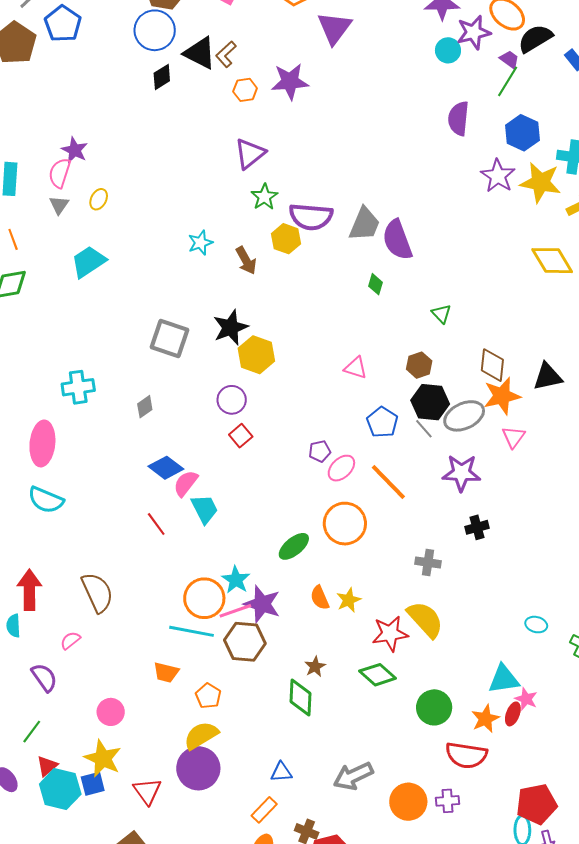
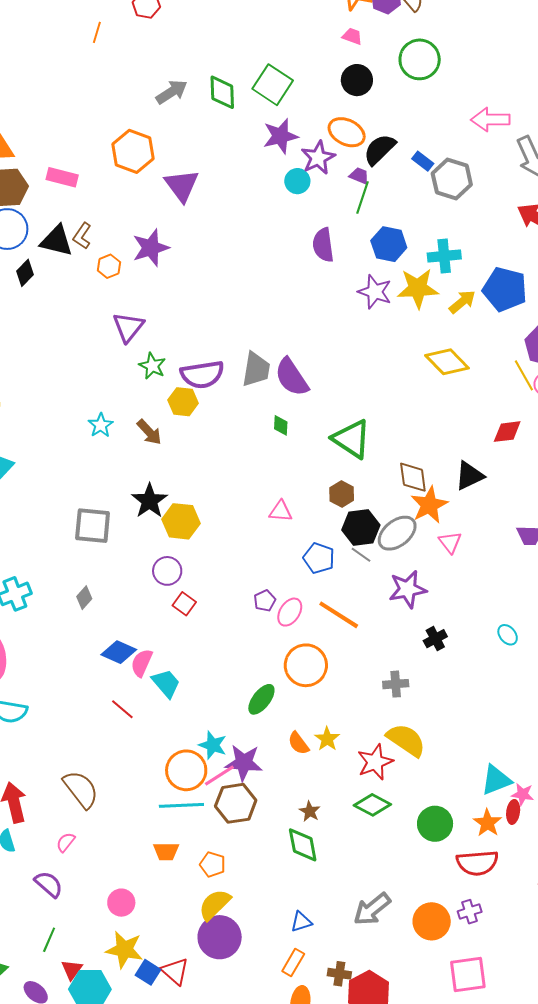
green triangle: (441, 314) -> (352, 439), size x2.0
cyan ellipse: (536, 625) -> (508, 635), moved, turned 50
blue square: (93, 784) -> (148, 972), moved, turned -30

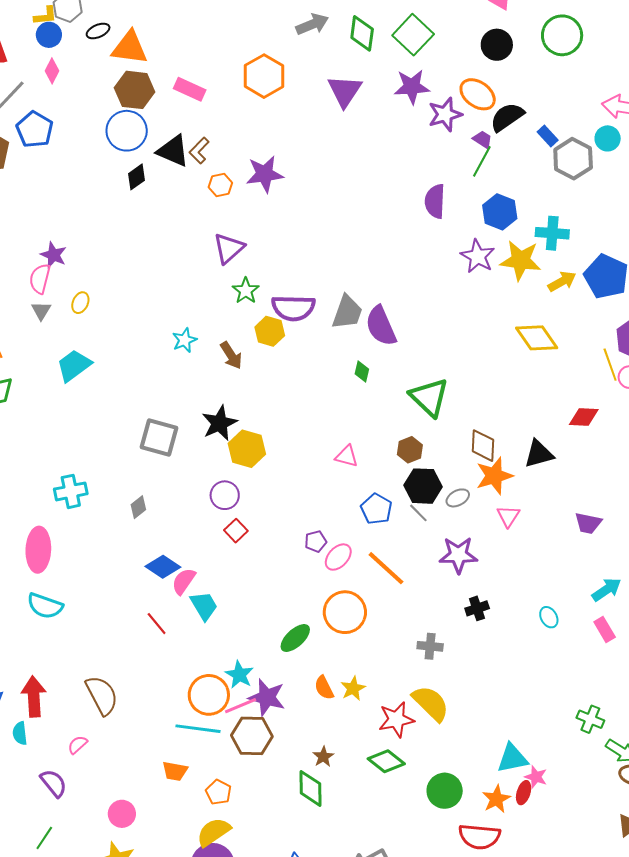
cyan circle: (297, 181) -> (608, 138), moved
purple triangle: (182, 185) -> (345, 91), moved
gray ellipse: (397, 533) -> (458, 498), size x0.6

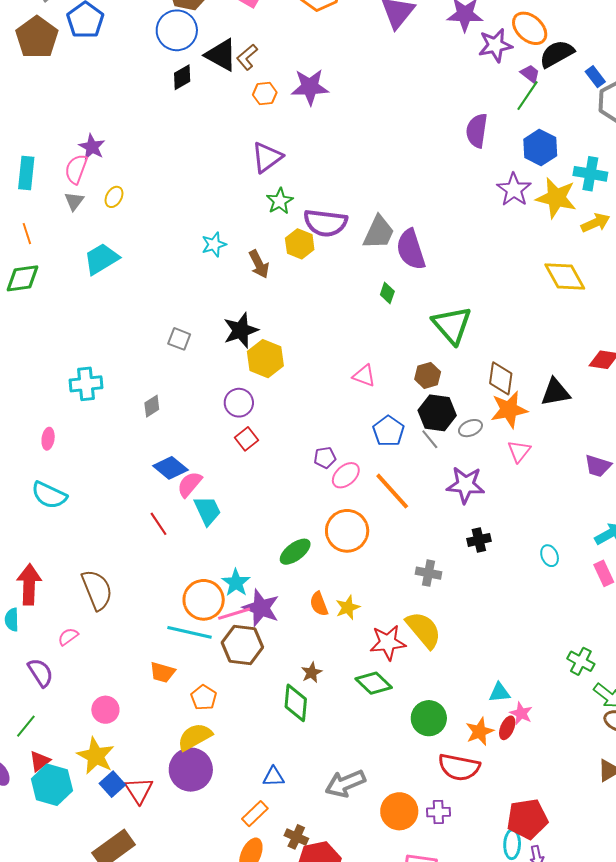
gray square: (159, 438) -> (179, 339), size x0.6
pink ellipse: (38, 550) -> (48, 439), size x0.5
cyan triangle: (512, 758) -> (499, 693), size x0.7

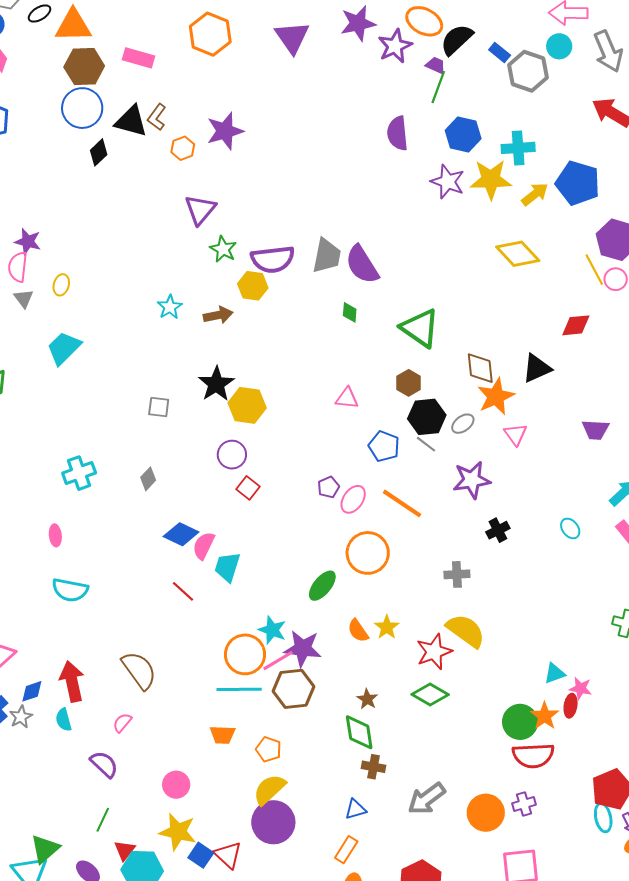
brown arrow: (259, 264) -> (218, 315), turned -60
cyan trapezoid: (207, 511) -> (227, 567), turned -124
green circle: (429, 718) -> (520, 722), moved
brown cross: (296, 837) -> (373, 767), moved

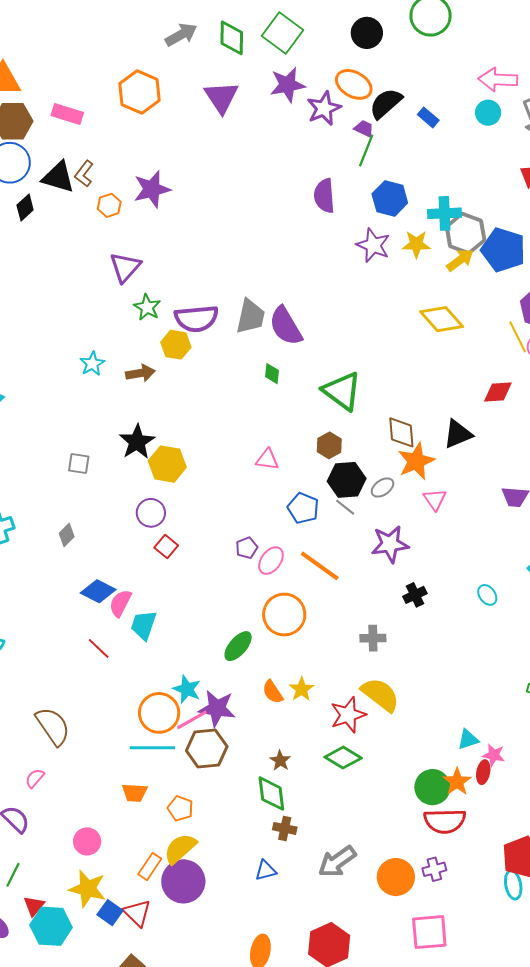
gray hexagon: (528, 71) -> (466, 233), moved
yellow star: (491, 179) -> (416, 244), size x0.7
orange rectangle: (346, 850) -> (150, 867), moved

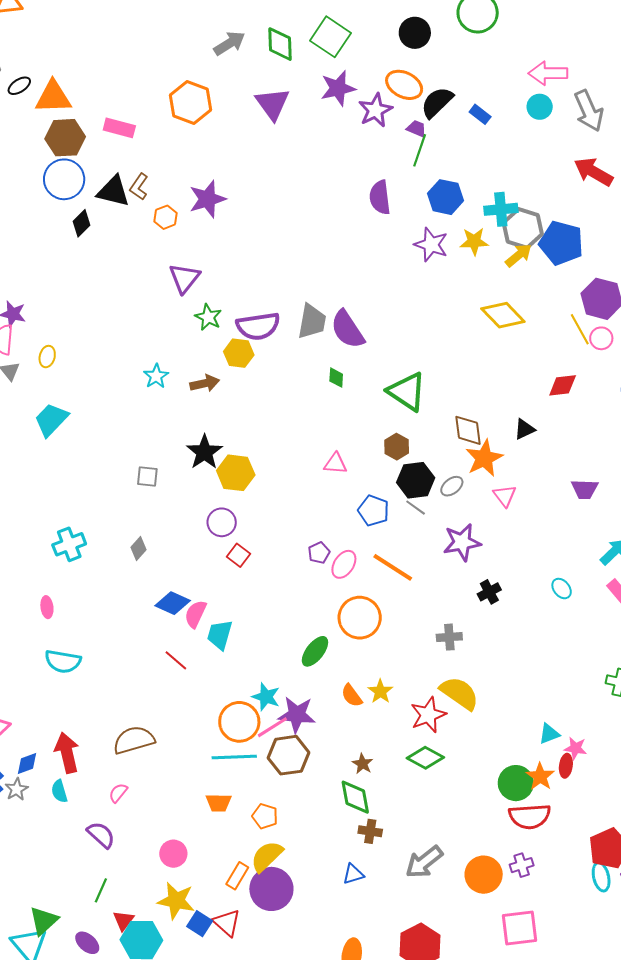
black triangle: (458, 434) -> (524, 429), size x0.7
brown semicircle: (53, 726) -> (134, 740), turned -69

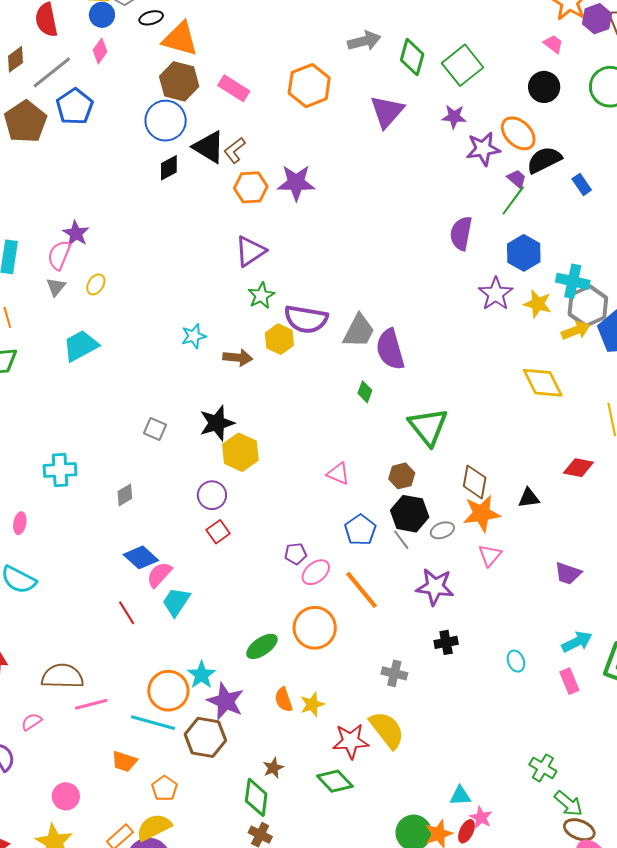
purple star: (338, 88) -> (454, 117), size x0.7
orange hexagon: (166, 217) -> (251, 187), size x1.4
pink line: (272, 727) -> (91, 704), moved

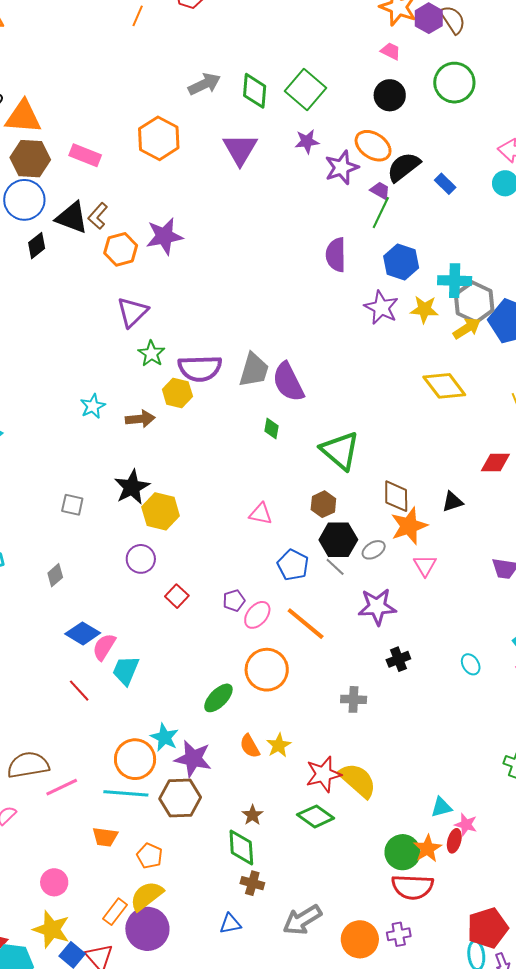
red square: (218, 532) -> (177, 596), moved
yellow semicircle: (387, 730) -> (358, 780), moved

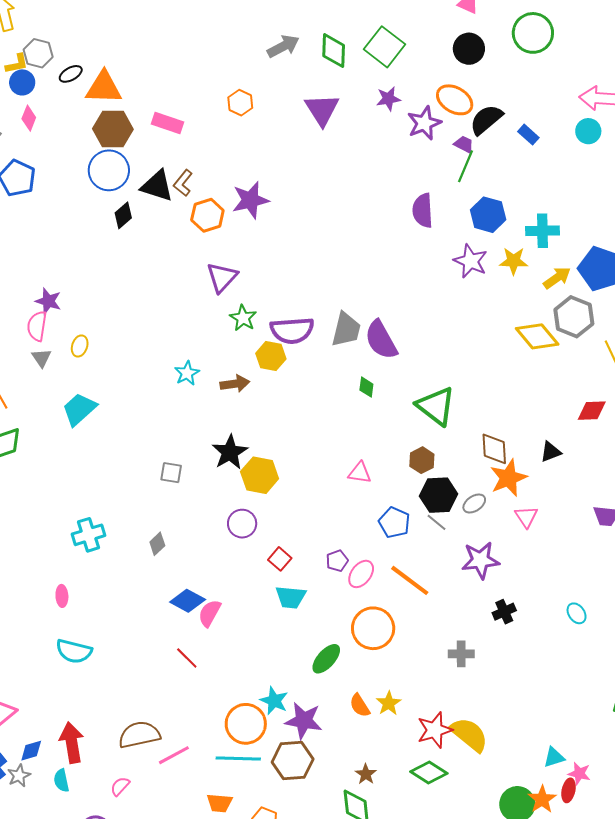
orange hexagon: (159, 138) -> (240, 103), size x0.6
gray hexagon: (474, 302) -> (574, 317), moved
cyan trapezoid: (126, 670) -> (291, 597), moved, turned -104

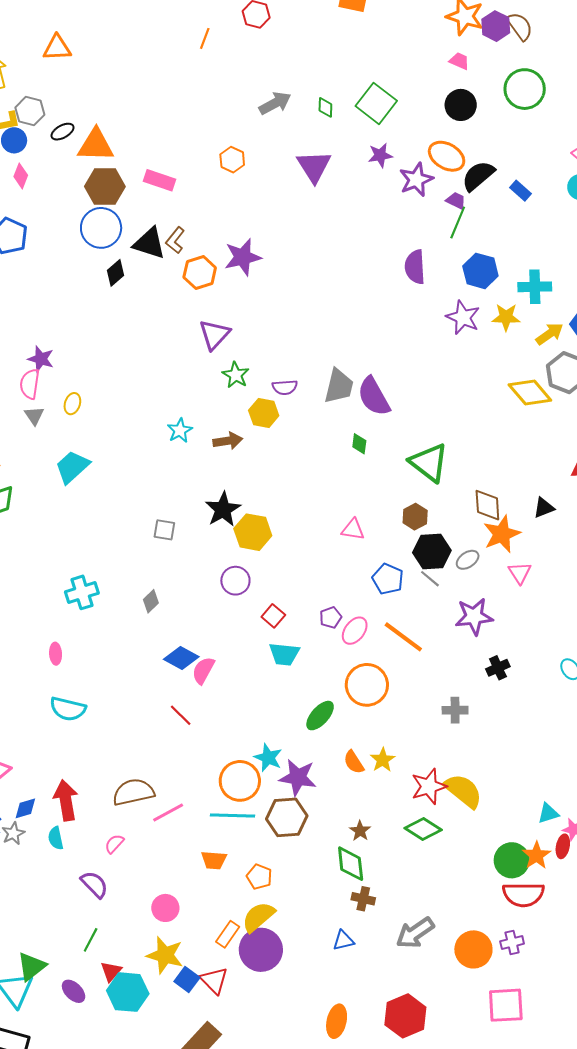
green diamond: (334, 51) -> (325, 107), size x0.6
purple semicircle: (292, 330) -> (285, 387), size x0.6

